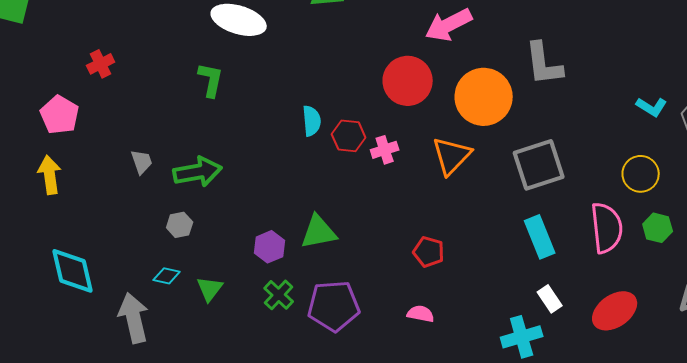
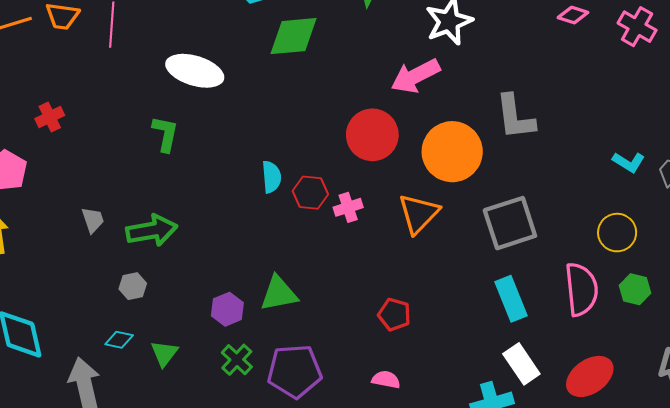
white rectangle: (550, 299) -> (521, 364), size x1.4

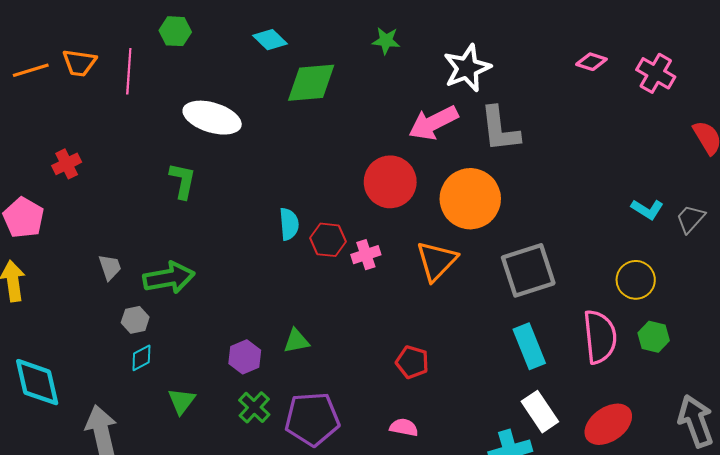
gray L-shape: (515, 117) -> (500, 129), moved
gray hexagon: (133, 286) -> (135, 320), moved
green triangle: (279, 293) -> (296, 341), size x0.7
cyan diamond: (119, 340) -> (141, 358), moved, turned -40

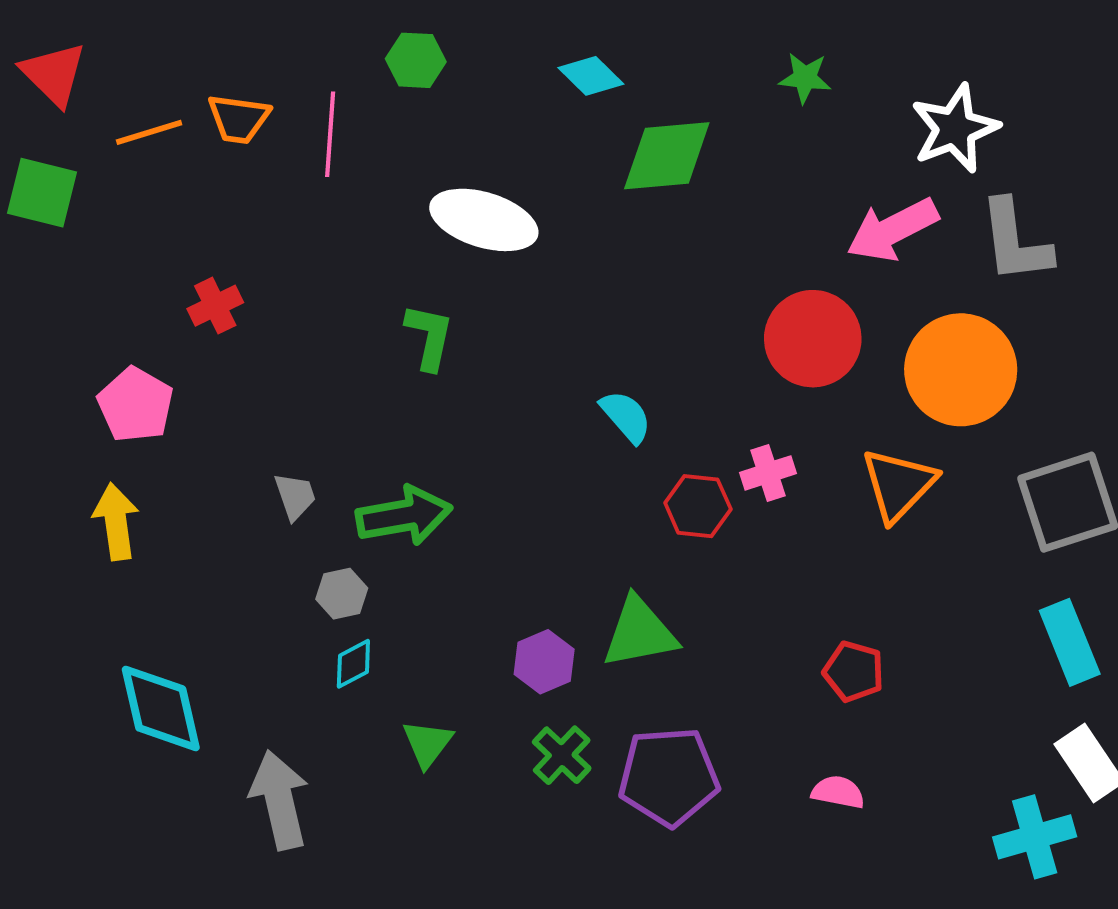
cyan semicircle: (289, 224) -> (626, 417), turned -36
red hexagon: (328, 240) -> (698, 506), moved
green triangle: (296, 341) -> (640, 633), size x1.6

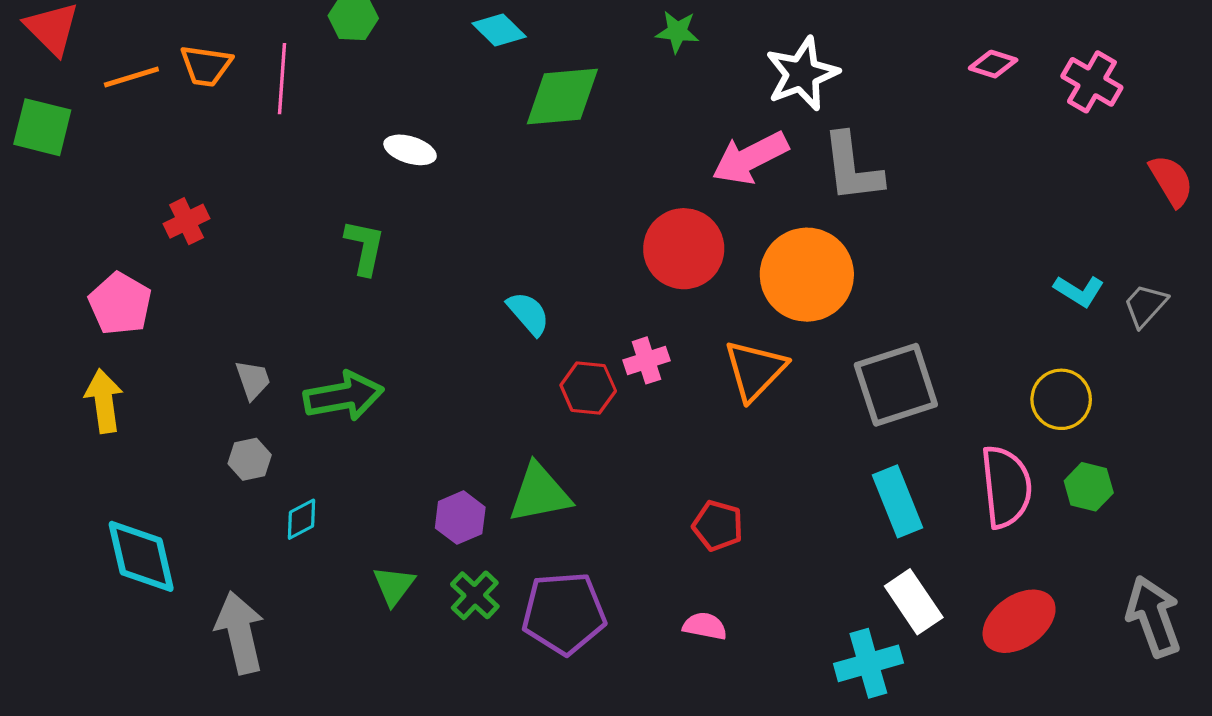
white ellipse: (484, 220) -> (410, 150), size x0.6
gray hexagon: (342, 594) -> (250, 459), moved
green triangle: (427, 743) -> (394, 586), moved

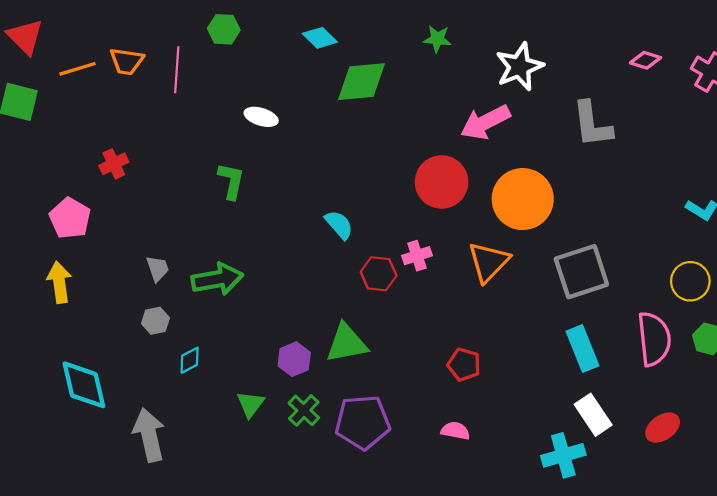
gray L-shape: (852, 168) -> (592, 124), moved
red ellipse: (1019, 621) -> (663, 428), size x0.7

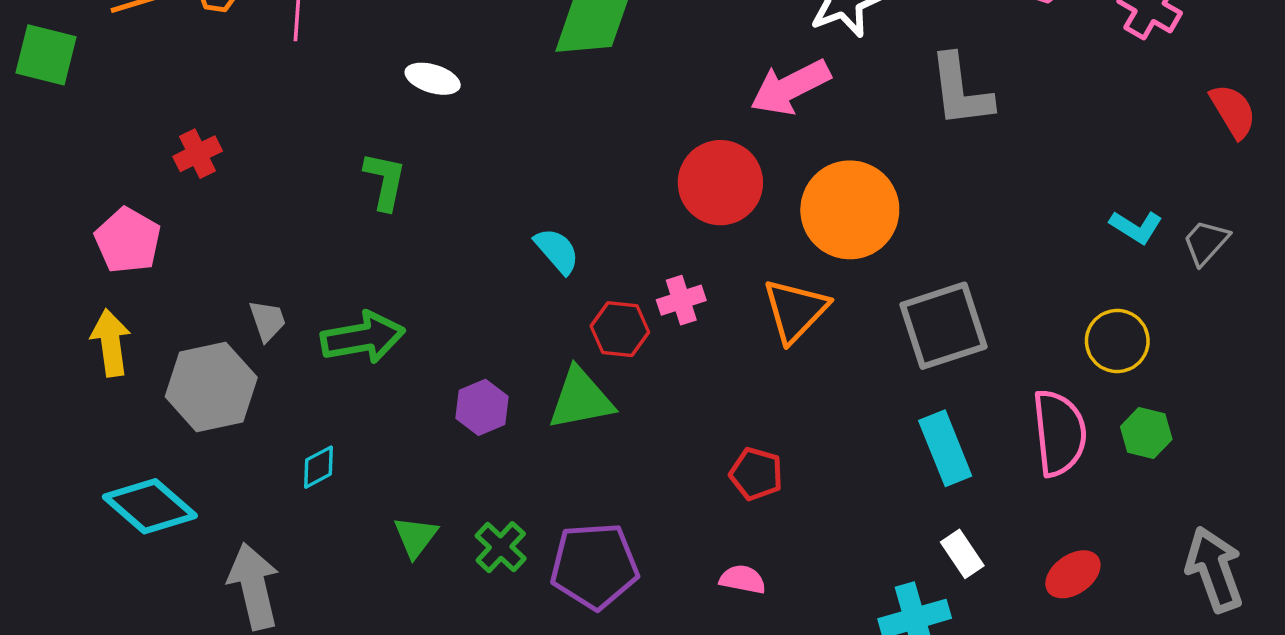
gray hexagon: (155, 321) -> (211, 387), moved, size x2.0
green triangle: (347, 343) -> (581, 399), moved
purple hexagon: (294, 359) -> (482, 407), moved
cyan diamond: (84, 385) -> (150, 506), turned -36
white rectangle: (593, 415) -> (962, 554), size x0.7

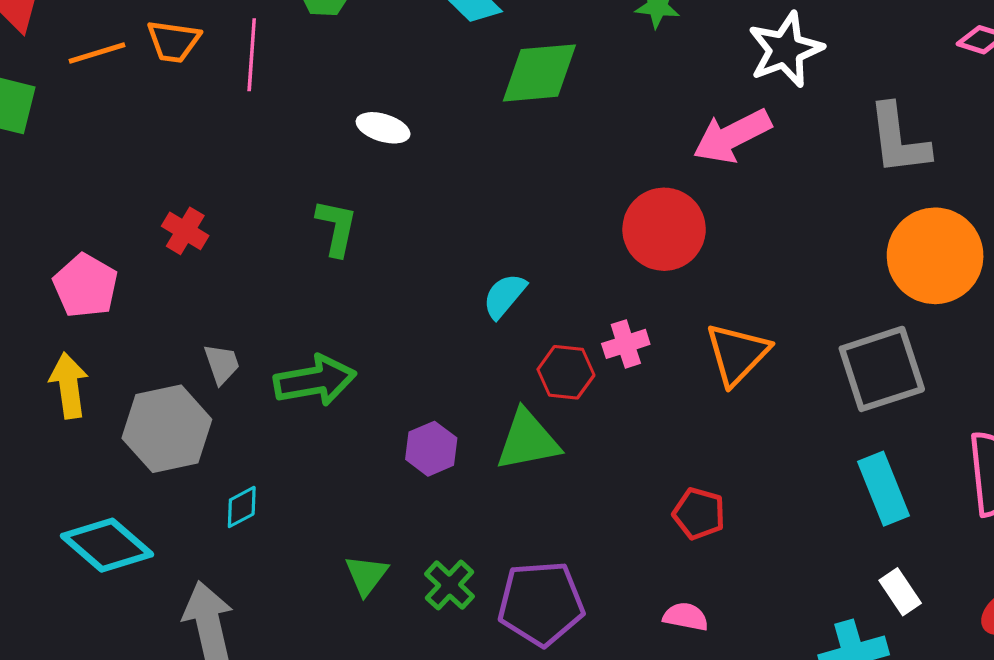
red cross: (198, 154) -> (185, 231), moved, turned -33
orange circle: (850, 210) -> (935, 256), moved
cyan semicircle: (557, 251) -> (504, 296), turned -99
cyan diamond: (318, 467) -> (242, 507), moved

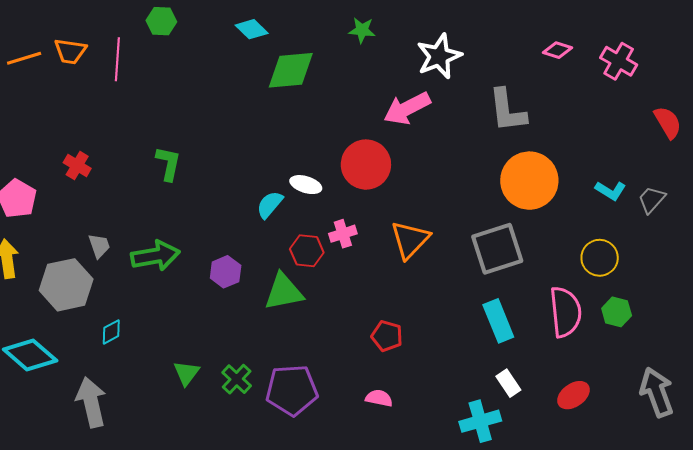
white ellipse: (383, 128) -> (306, 185), moved
purple hexagon: (431, 449) -> (226, 272), moved

